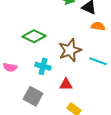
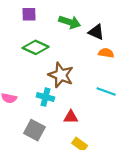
green diamond: (34, 36) -> (36, 47), moved
brown star: (70, 50) -> (61, 75), moved, turned -30

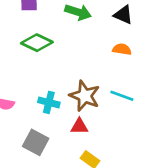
black triangle: (96, 32) -> (123, 15), moved
brown star: (61, 75) -> (85, 96), moved

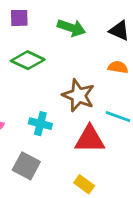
brown star: (85, 96) -> (78, 95), moved
red triangle: (79, 126) -> (90, 139), moved, size x1.6

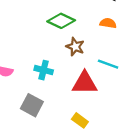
green diamond: (28, 60) -> (61, 21), moved
brown star: (78, 95) -> (75, 47), size x0.7

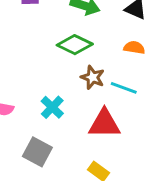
cyan line: (108, 64) -> (124, 88), moved
cyan cross: (44, 70) -> (52, 107), turned 30

